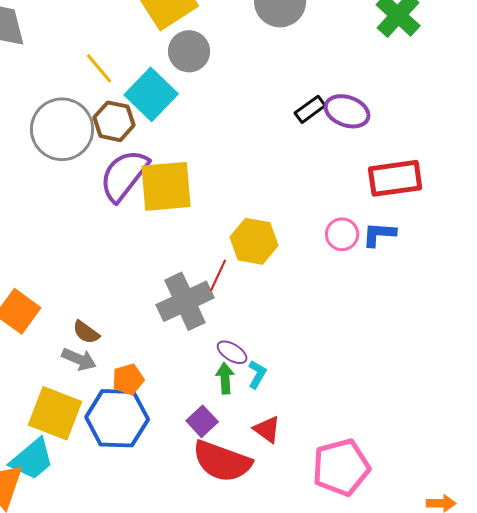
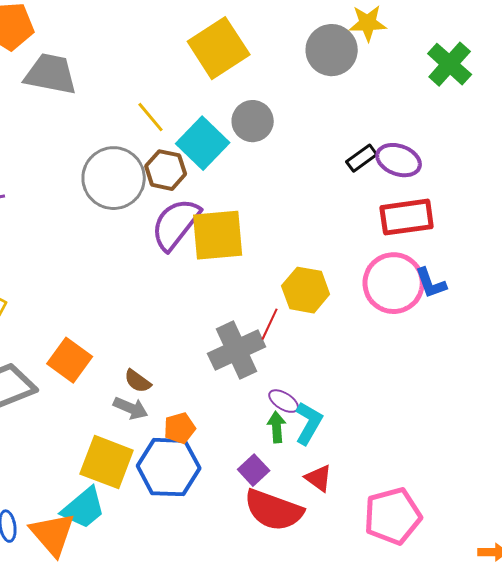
gray circle: (189, 51) -> (253, 121), moved
red rectangle: (395, 178) -> (407, 217), moved
pink circle: (342, 234) -> (394, 283), size x1.8
blue L-shape: (379, 234) -> (431, 283), turned -114
cyan L-shape: (257, 374) -> (309, 423), size x1.5

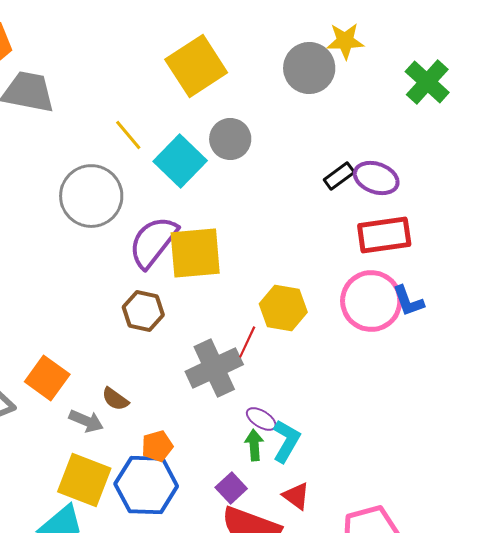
brown hexagon: (166, 170) -> (143, 311), moved
gray arrow: (131, 408) -> (86, 421), moved

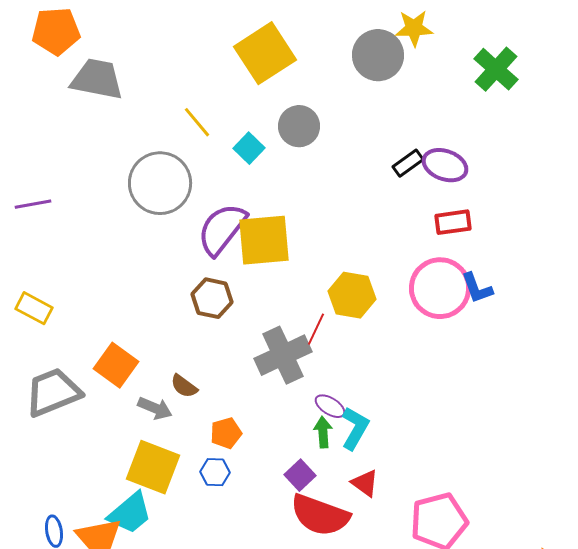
cyan square: (180, 161) -> (249, 148), size x0.6
red rectangle: (384, 235) -> (453, 222), size x0.7
blue hexagon: (146, 485) -> (215, 472), size x0.5

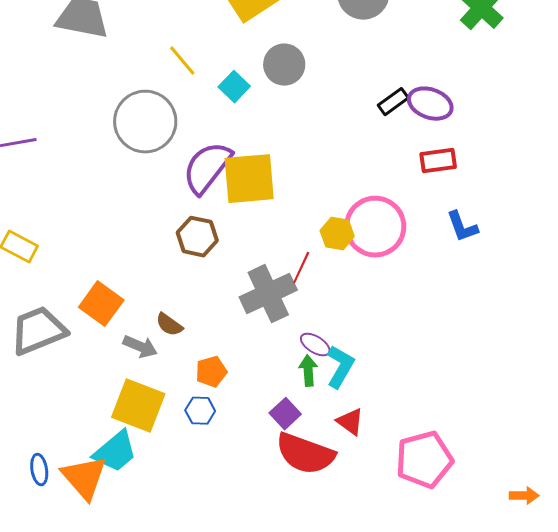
pink circle: (440, 288) -> (375, 227), moved
yellow hexagon: (352, 295) -> (337, 234), size x0.7

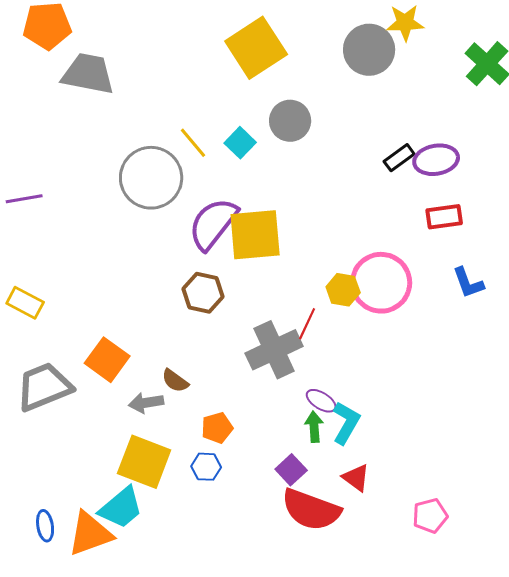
yellow line: (182, 61) -> (193, 143), moved
purple ellipse: (430, 104) -> (436, 160), turned -30
gray arrow: (140, 347) -> (146, 403), turned 148
pink pentagon: (424, 460) -> (430, 516), size x0.6
orange triangle: (84, 478) -> (90, 534), turned 51

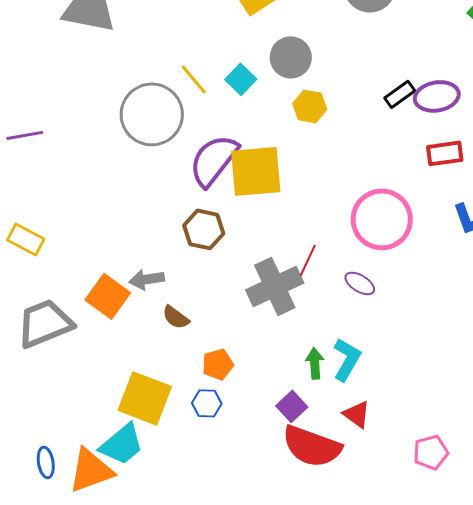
yellow hexagon: (343, 290) -> (310, 106), moved
purple ellipse: (321, 401) -> (360, 283), moved
gray arrow: (146, 403) -> (147, 279), moved

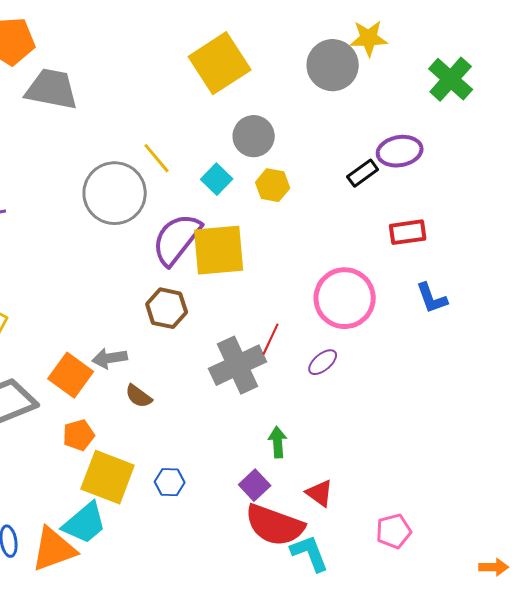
cyan square: (241, 79) -> (217, 179), moved
purple ellipse: (437, 96) -> (400, 151), moved
purple ellipse: (360, 283) -> (323, 362), turned -72
cyan L-shape: (347, 359) -> (310, 553), moved, turned -51
orange pentagon: (218, 364) -> (79, 435), moved

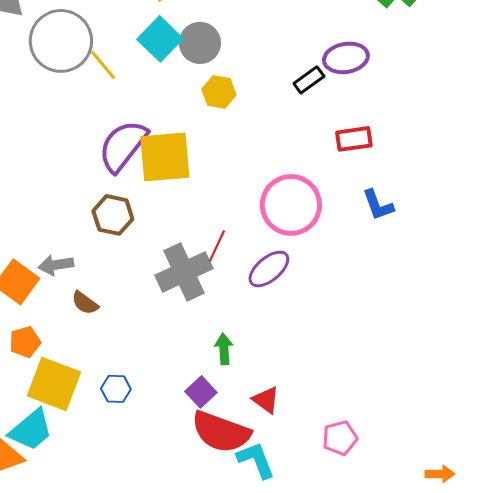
cyan square: (217, 179) -> (160, 39), moved, size x1.4
gray circle: (115, 193) -> (61, 41), moved
purple ellipse: (323, 362) -> (269, 269), size x1.4

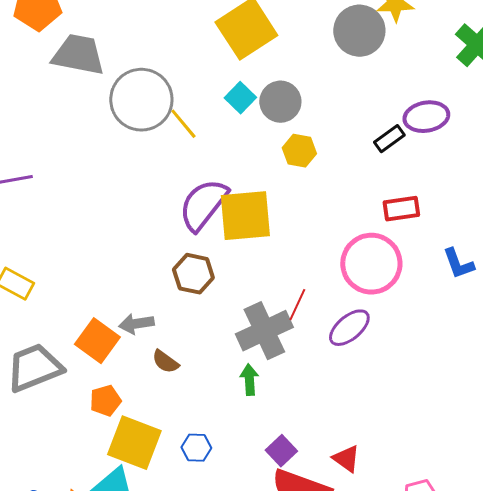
cyan square: (160, 39) -> (240, 98), size x0.7
red rectangle: (354, 139) -> (401, 209), moved
green arrow: (224, 349) -> (249, 380), moved

